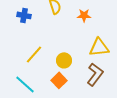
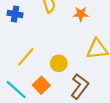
brown L-shape: (95, 74) -> (80, 86), moved
orange square: (59, 80) -> (41, 85), moved

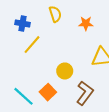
yellow line: (26, 57) -> (32, 45), moved

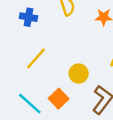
yellow line: (32, 45) -> (36, 58), moved

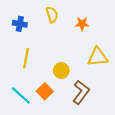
yellow line: (36, 58) -> (26, 58), turned -30

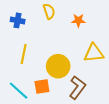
yellow circle: (61, 71) -> (58, 66), size x1.5
orange square: (45, 91) -> (42, 86), turned 35

